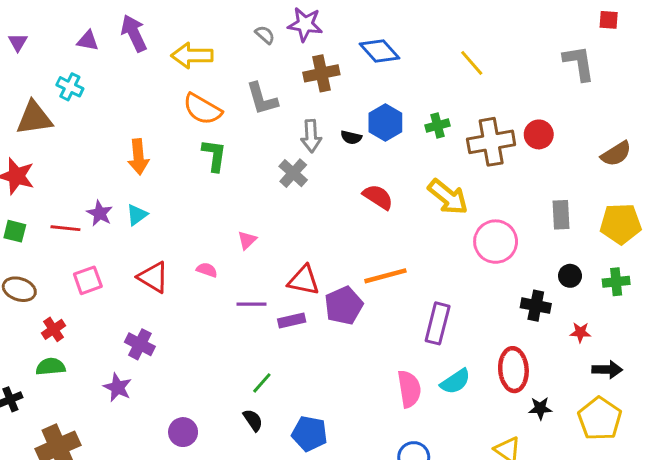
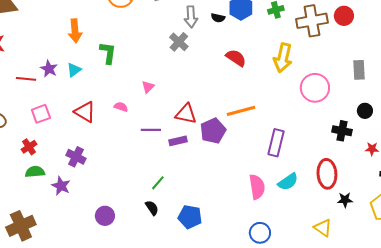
green L-shape: (214, 155) -> (108, 53), moved
yellow arrow: (448, 197) -> (283, 58), turned 64
red cross: (54, 329) -> (29, 147), moved
green semicircle: (51, 367) -> (35, 172), moved

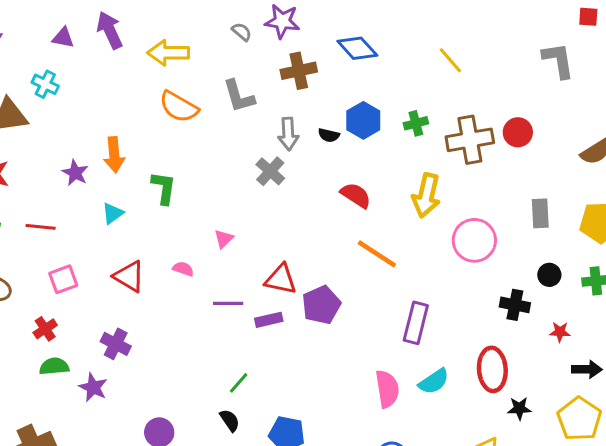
purple star: (49, 69) -> (75, 173), moved
orange line: (241, 111) -> (377, 254), moved, turned 48

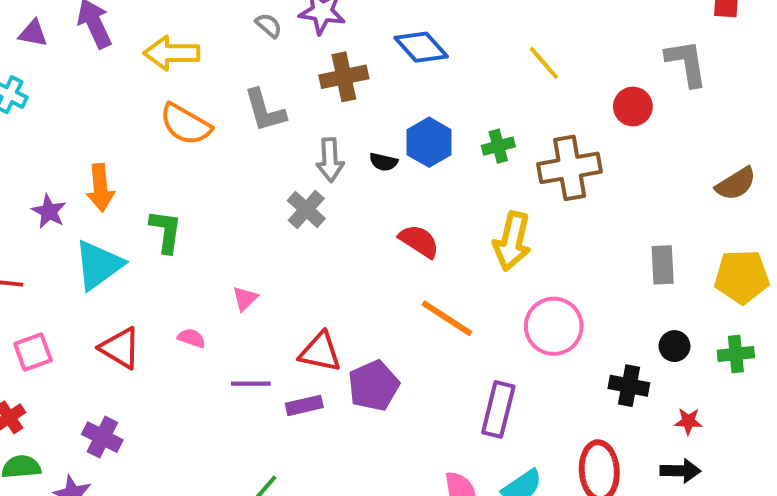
red circle: (518, 132) -> (633, 107), moved
cyan triangle: (113, 213) -> (98, 265), size x1.8
pink circle: (474, 240) -> (554, 326), moved
black arrow: (587, 369) -> (680, 471), moved

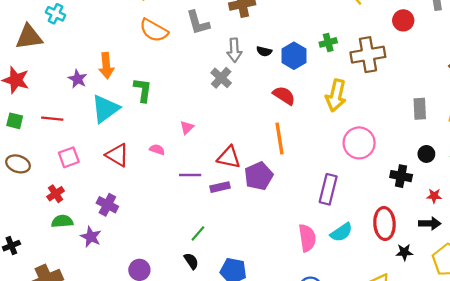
blue hexagon: (429, 142) -> (294, 56), moved
orange line: (447, 318) -> (280, 139), moved, turned 48

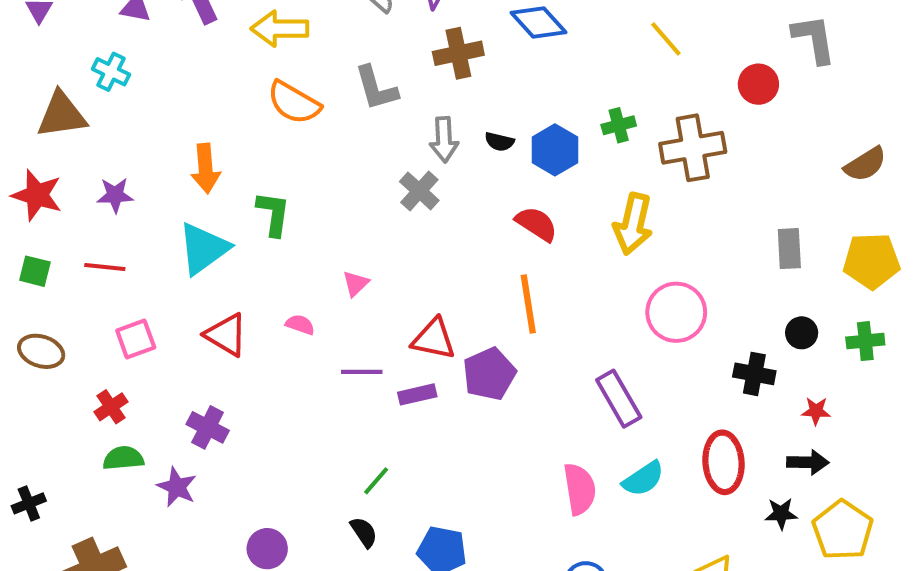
purple star: (78, 79) -> (115, 195), moved, turned -30
purple rectangle: (328, 189) -> (619, 399), turned -44
black star: (404, 252) -> (781, 514), moved

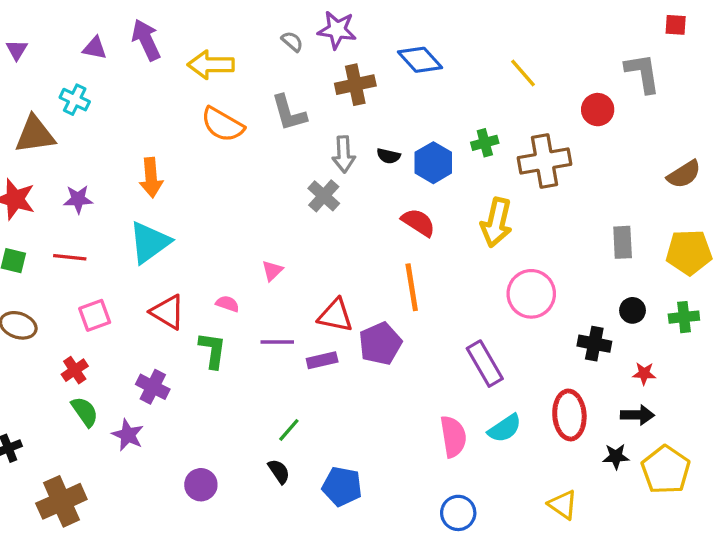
green L-shape: (273, 214) -> (213, 350), moved
green semicircle: (123, 458) -> (85, 412), turned 60

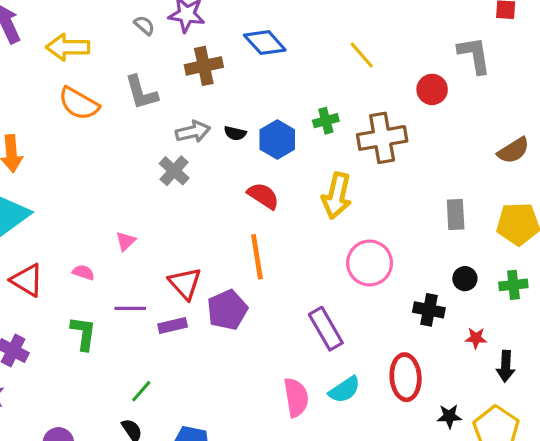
gray arrow: (344, 154) -> (193, 132), turned -100
red triangle: (335, 315) -> (185, 283), turned 36
green L-shape: (213, 350) -> (83, 333), moved
black arrow: (637, 415) -> (506, 366), moved, turned 92

